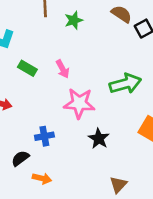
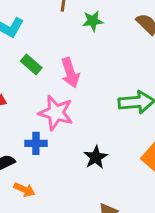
pink arrow: (63, 69) -> (70, 73), size x1.4
pink star: (79, 103) -> (56, 113), moved

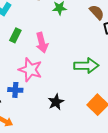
green rectangle: (31, 64) -> (15, 35), turned 72

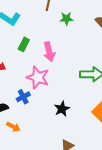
blue cross: (15, 90) -> (23, 97), turned -32

